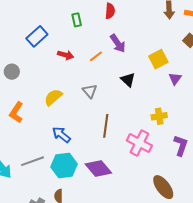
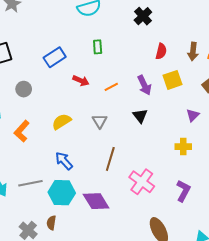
red semicircle: (110, 11) -> (161, 51), moved
purple arrow: (118, 43) -> (144, 85), moved
yellow square: (158, 59) -> (172, 80), moved
purple triangle: (175, 79) -> (193, 115), moved
yellow cross: (159, 116) -> (183, 147), moved

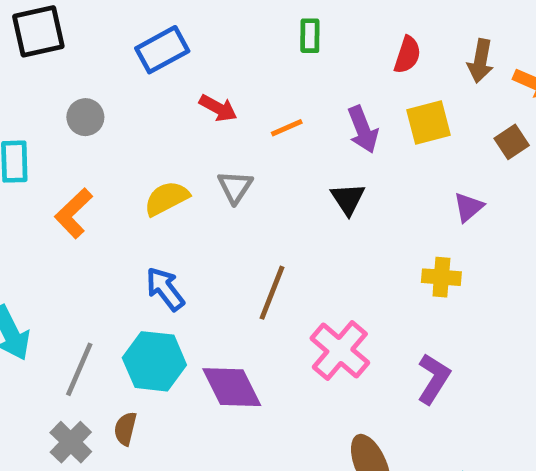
green rectangle: (98, 47) -> (310, 36), moved
gray triangle: (100, 121) -> (235, 187), moved
gray line: (30, 183) -> (79, 369), moved, turned -60

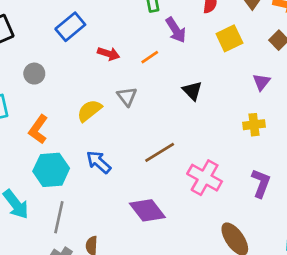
purple arrow: (363, 129) -> (176, 30), moved
brown line: (272, 293) -> (160, 152), turned 48
cyan hexagon: (154, 361) -> (51, 170), moved

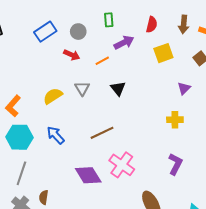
purple arrow: (176, 30) -> (124, 42), turned -90
gray circle: (34, 74) -> (78, 32), moved
black triangle: (192, 91) -> (118, 88), moved
pink cross: (205, 178) -> (122, 165), moved

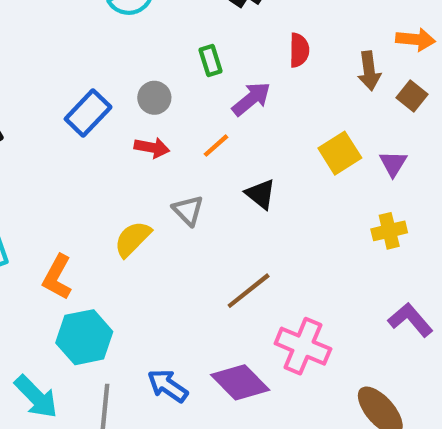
brown arrow: (184, 24) -> (369, 71), moved
yellow square: (163, 53) -> (340, 153), moved
blue arrow: (56, 135) -> (168, 386), moved
purple L-shape: (175, 164) -> (410, 320), turned -55

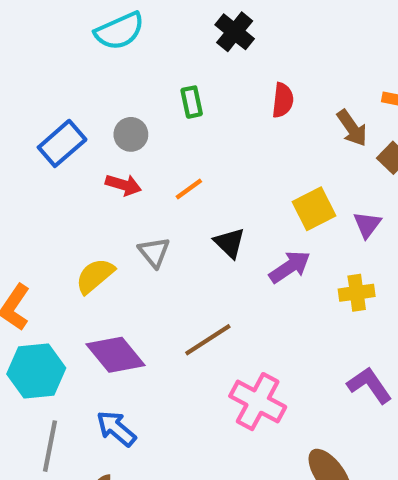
brown arrow: (369, 71) -> (352, 128), turned -33
purple arrow: (251, 99) -> (290, 267), moved
purple diamond: (240, 382) -> (116, 355), moved

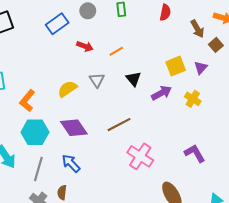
gray circle: (131, 134) -> (88, 11), moved
purple triangle: (367, 225) -> (201, 68), moved
yellow cross: (357, 293) -> (193, 99), moved, turned 35

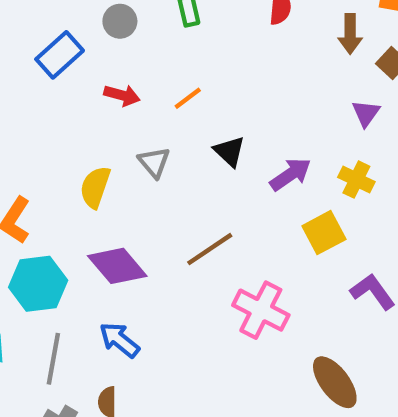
brown arrow: (197, 29) -> (350, 34), turned 36
yellow square: (176, 66) -> (324, 233), moved
yellow semicircle: (67, 89) -> (95, 187), turned -30

